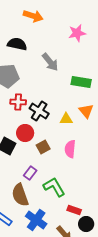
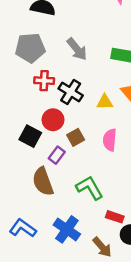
gray arrow: (50, 62) -> (77, 49), moved
purple rectangle: (30, 173) -> (57, 155), moved
brown semicircle: (20, 195) -> (43, 182), moved

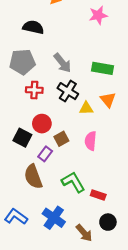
black cross: (71, 92) -> (68, 91), moved
red rectangle: (115, 217) -> (98, 195), moved

